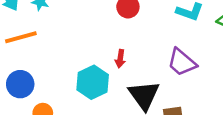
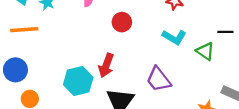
red arrow: (120, 59) -> (106, 65), size x1.5

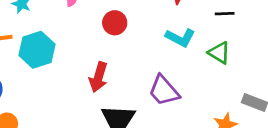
black line: (225, 32) -> (225, 14), moved
cyan hexagon: (78, 81) -> (37, 50), moved

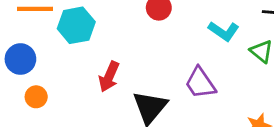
red arrow: (98, 77) -> (109, 77), moved

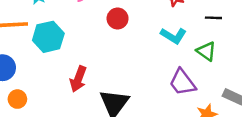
purple trapezoid: (200, 83) -> (182, 82), moved

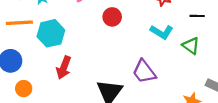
red arrow: (78, 79) -> (64, 68), moved
purple trapezoid: (182, 82) -> (144, 72), moved

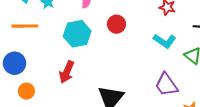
cyan hexagon: (51, 33) -> (77, 34), moved
purple trapezoid: (144, 72) -> (166, 85), moved

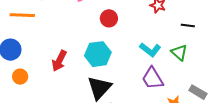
cyan hexagon: (77, 34) -> (98, 54), moved
cyan L-shape: (165, 41) -> (150, 50), moved

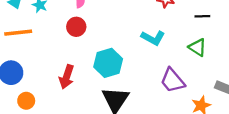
red circle: (109, 18) -> (76, 27), moved
cyan L-shape: (150, 50) -> (153, 38), moved

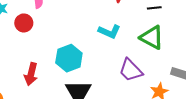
red circle: (76, 27) -> (24, 23), moved
green triangle: (197, 47) -> (152, 37), size x1.4

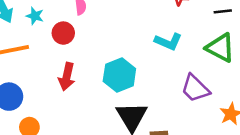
red arrow: (31, 74) -> (67, 77), moved

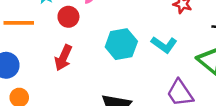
cyan hexagon: (119, 75) -> (121, 44), moved

